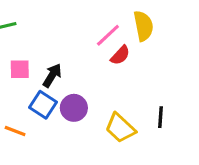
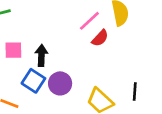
black arrow: (52, 75) -> (41, 55), turned -30

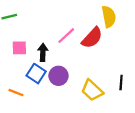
pink line: (89, 21) -> (66, 36), moved
red semicircle: (100, 38) -> (92, 38), size x1.5

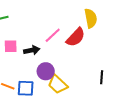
black arrow: (43, 52) -> (32, 50), turned 77
blue square: (36, 74) -> (26, 88), moved, turned -30
yellow trapezoid: (92, 90) -> (58, 84), moved

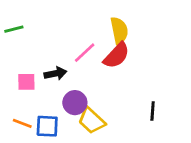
yellow semicircle: (91, 18) -> (119, 31), moved
pink square: (11, 46) -> (26, 82), moved

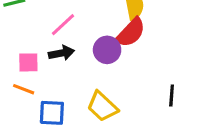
pink line: (85, 53) -> (63, 25), moved
purple circle: (75, 103) -> (107, 50), moved
orange line: (22, 123) -> (24, 89), moved

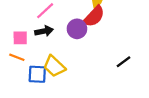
black line: (172, 95) -> (124, 62), turned 49
yellow trapezoid: (102, 107) -> (54, 66), moved

